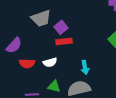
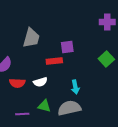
gray trapezoid: (41, 18) -> (31, 38), turned -55
purple square: (61, 27) -> (67, 47), moved, turned 32

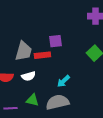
gray trapezoid: (31, 38) -> (23, 51), moved
cyan arrow: (75, 87) -> (63, 81), turned 56

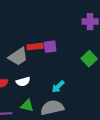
gray trapezoid: (23, 51) -> (18, 57), turned 40
red rectangle: (42, 55) -> (35, 47), moved

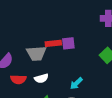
gray trapezoid: (18, 57) -> (36, 53), turned 30

